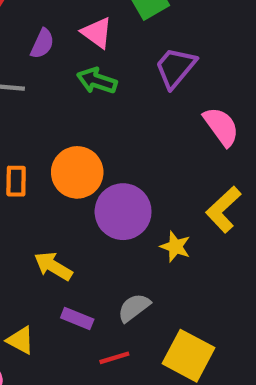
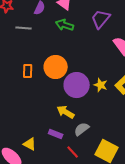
yellow star: (175, 247) -> (101, 85), moved
yellow arrow: (53, 266) -> (66, 112), moved
red line: (114, 358) -> (73, 152), turned 64

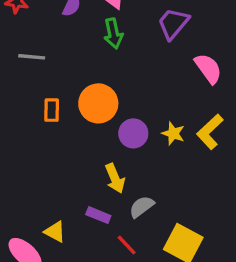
green arrow: (65, 25) -> (113, 33), turned -120
gray line: (24, 28) -> (32, 57), moved
purple circle: (77, 85) -> (133, 133), size x0.7
yellow arrow: (66, 112) -> (115, 178), turned -144

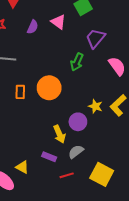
green arrow: (113, 33) -> (77, 62), moved, turned 36
purple circle: (133, 133) -> (78, 122), moved
red line: (127, 245) -> (67, 175), turned -64

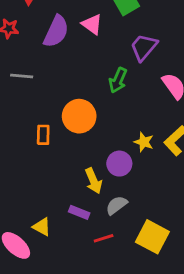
purple semicircle: (33, 27) -> (56, 31), size x1.6
orange rectangle: (20, 92) -> (43, 135), moved

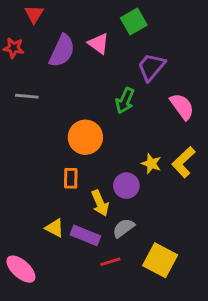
orange rectangle: (43, 135) -> (71, 178), moved
purple rectangle: (79, 212) -> (85, 235), size x1.4
yellow triangle: (42, 227) -> (55, 228), moved

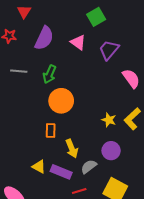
pink triangle: (99, 43) -> (78, 42), moved
green arrow: (125, 101) -> (49, 74), moved
purple circle: (126, 186) -> (111, 151), moved

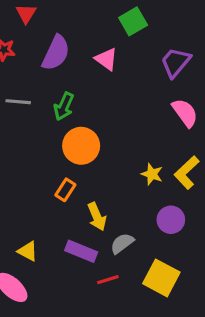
purple trapezoid: (109, 50) -> (176, 62), moved
orange rectangle: (51, 130) -> (65, 190), turned 32
purple circle: (111, 151) -> (171, 220), moved
yellow triangle: (39, 167) -> (28, 251), moved

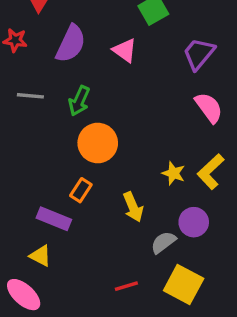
yellow arrow: (97, 217) -> (133, 207), moved
gray semicircle: (122, 243) -> (163, 242), moved
purple rectangle: (81, 251) -> (54, 219), moved

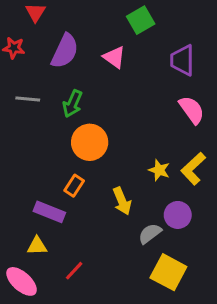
purple trapezoid: (199, 54) -> (182, 60), turned -40
yellow triangle: (40, 256) -> (37, 246), turned -30
red line: (126, 286) -> (74, 271), moved, turned -30

